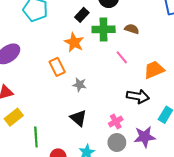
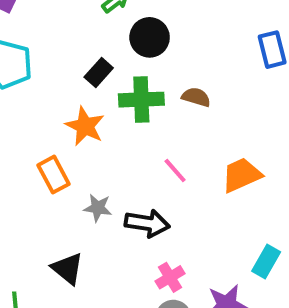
pink line: (122, 57) -> (175, 171), moved
black arrow: (138, 96) -> (147, 223), moved
black triangle: (78, 118) -> (67, 269), moved

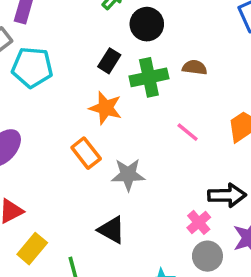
gray star: (98, 208) -> (128, 175), size x1.4
black arrow: (147, 223) -> (227, 195), moved

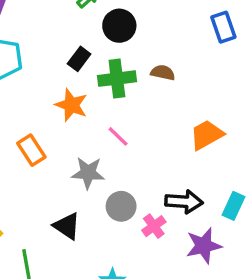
pink line: (188, 132) -> (118, 136), moved
orange rectangle: (86, 153) -> (31, 150), moved
gray circle: (207, 256) -> (121, 206), moved

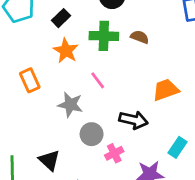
black rectangle: (79, 59) -> (61, 18), moved
black arrow: (184, 202) -> (133, 120), moved
black triangle: (67, 226) -> (49, 160), moved

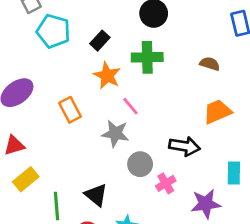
brown semicircle: (140, 37) -> (210, 64), moved
pink line: (98, 80) -> (130, 106), moved
cyan rectangle: (178, 147) -> (234, 173), turned -30

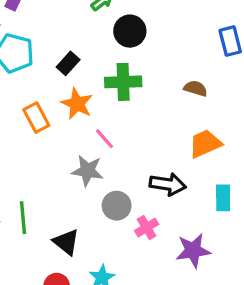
orange rectangle: (70, 110) -> (36, 118), moved
cyan rectangle: (234, 173) -> (223, 198), moved
green line: (57, 206) -> (23, 218), moved

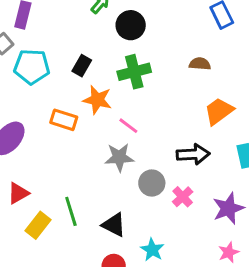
orange rectangle: (36, 118) -> (64, 120), turned -32

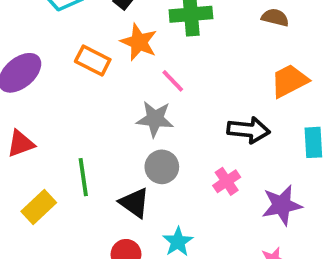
gray circle: (152, 183) -> (162, 167), moved
yellow rectangle: (38, 225) -> (39, 207), moved

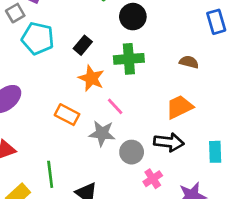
orange rectangle: (93, 61) -> (67, 115), moved
orange trapezoid: (289, 81) -> (179, 107), moved
gray circle: (162, 167) -> (132, 152), moved

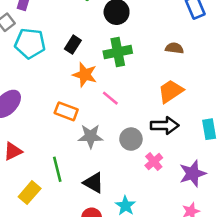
gray star: (102, 133) -> (91, 136), moved

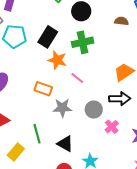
black rectangle: (73, 45) -> (48, 37), size x1.5
brown semicircle: (174, 48) -> (121, 21), moved

